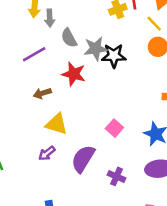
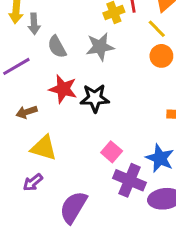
gray star: (96, 49) -> (100, 47), moved
black star: (114, 56) -> (95, 98), moved
purple semicircle: (83, 159) -> (73, 207), moved
purple cross: (117, 176) -> (129, 180), moved, size x1.5

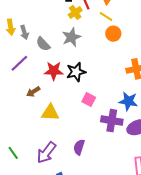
pink square: (112, 152) -> (89, 99), moved
purple arrow: (33, 182) -> (46, 153), moved, size x1.6
purple semicircle: (73, 207) -> (79, 147), size x0.7

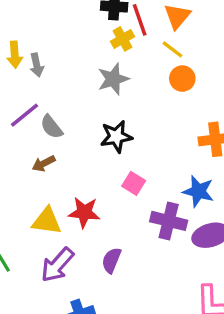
gray semicircle: (43, 44) -> (52, 127), moved
red star: (54, 71) -> (84, 212), moved
yellow triangle: (50, 113) -> (47, 221), moved

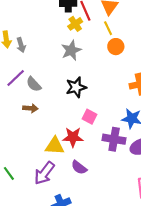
yellow line: (173, 49) -> (108, 28), turned 32
brown arrow: (44, 163) -> (30, 108), turned -144
red star: (84, 212) -> (73, 137), moved
yellow triangle: (47, 221) -> (55, 146), moved
purple semicircle: (111, 260) -> (79, 167), turned -70

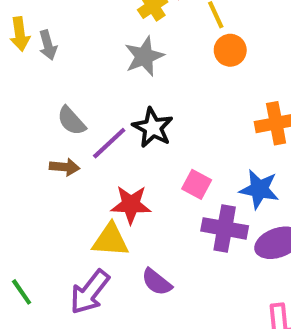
purple line: (16, 78) -> (109, 143), moved
black star: (76, 87) -> (153, 128), turned -30
pink square: (90, 117) -> (197, 184), moved
red star: (73, 137) -> (131, 205), moved

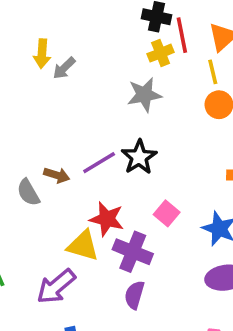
gray arrow: (48, 45) -> (64, 68), turned 50
gray semicircle: (71, 121) -> (28, 192), moved
purple cross: (225, 228) -> (133, 252), moved
purple semicircle: (157, 282) -> (134, 295), moved, turned 56

